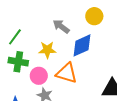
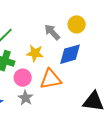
yellow circle: (94, 16) -> (77, 24), moved
orange triangle: (67, 73) -> (51, 79), turned -35

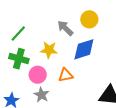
orange triangle: (51, 79) -> (66, 75), size x0.7

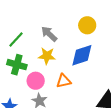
gray arrow: (65, 28) -> (49, 34), moved

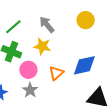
blue diamond: (82, 55) -> (84, 65), moved
orange triangle: (64, 81) -> (56, 73), turned -35

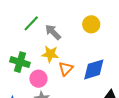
green line: (13, 27) -> (31, 23), moved
orange triangle: (56, 73) -> (66, 69), moved

